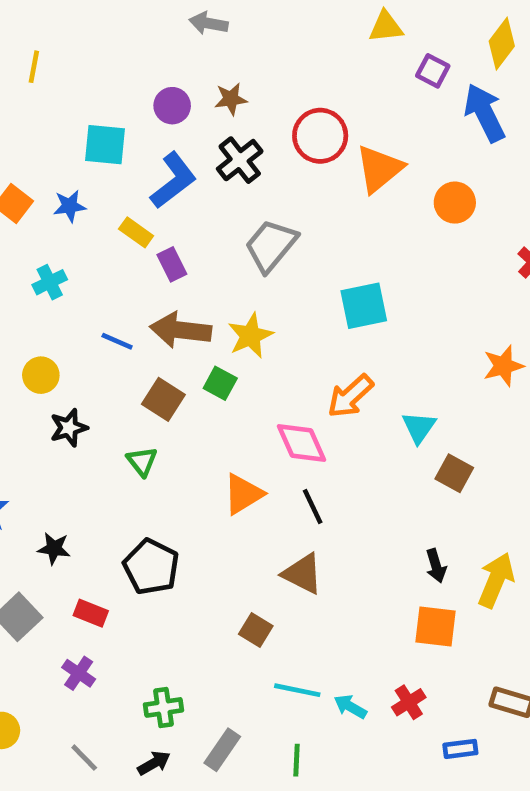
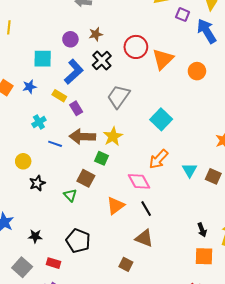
cyan cross: (50, 282) -> (39, 122), moved
cyan square: (364, 306) -> (161, 119), turned -30
brown square: (163, 399) -> (86, 178), moved
brown square: (454, 473) -> (213, 176), moved

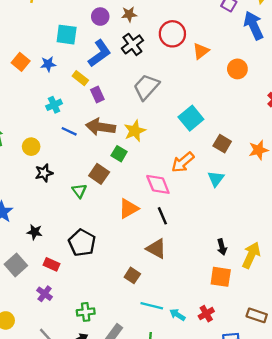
orange triangle: (163, 59) -> (201, 51), size x0.7
brown square: (213, 176) -> (222, 144), moved

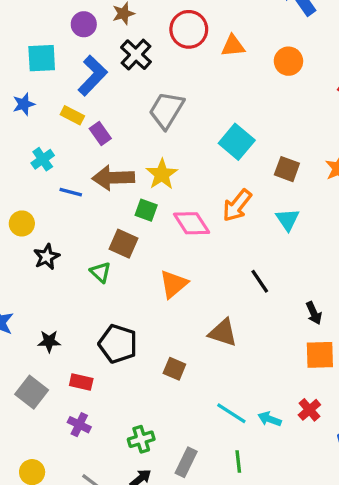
orange triangle: (201, 51) -> (233, 46), turned 42
pink diamond: (158, 184) -> (192, 223), moved
black line: (162, 216) -> (260, 281), moved
brown square: (132, 275) -> (174, 369), moved
cyan line: (152, 306) -> (231, 413), turned 30

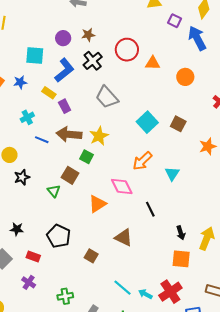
gray trapezoid: (166, 110) -> (107, 97), turned -80
brown square: (287, 169) -> (178, 124), moved
pink diamond: (192, 223) -> (122, 187), moved
red cross: (309, 410) -> (170, 292), size x1.6

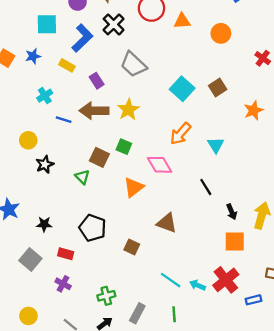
purple rectangle: (65, 106) -> (97, 81), moved
brown square: (178, 124) -> (218, 88), turned 35
green square: (86, 157) -> (124, 147), moved
black line: (150, 209) -> (206, 187), moved

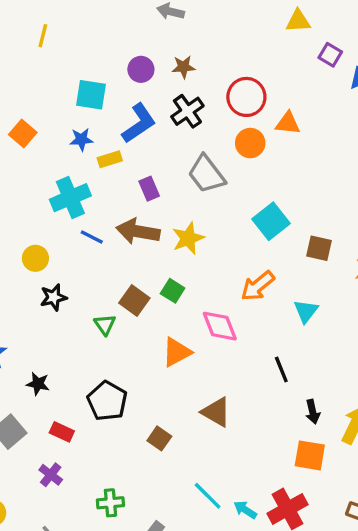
orange circle: (221, 33) -> (250, 143), moved
blue star: (33, 56) -> (81, 139), moved
yellow rectangle: (67, 65) -> (110, 159), turned -56
brown square: (218, 88) -> (319, 248), moved, turned 36
cyan cross: (45, 96) -> (70, 198), size x1.6

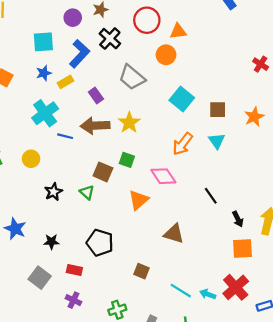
orange circle: (250, 143) -> (166, 55), moved
black star: (53, 297) -> (53, 192), moved
cyan triangle: (306, 311) -> (217, 141), moved
brown square: (159, 438) -> (141, 271), moved

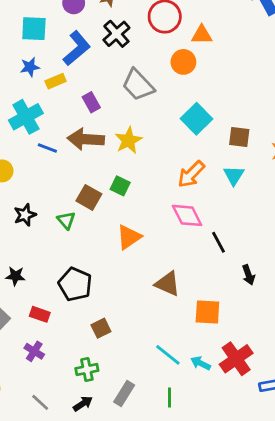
pink diamond: (163, 176) -> (187, 215), moved
orange square: (242, 248) -> (207, 312), moved
brown square: (141, 271) -> (101, 328), moved, turned 35

